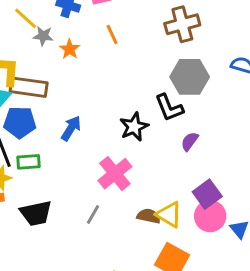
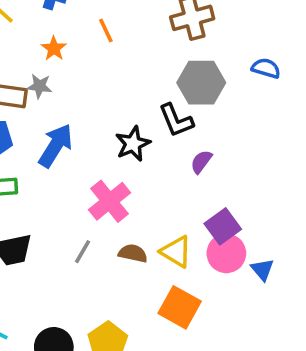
gray star: (43, 36) -> (39, 86), moved
blue arrow: (71, 128) -> (56, 146), size x1.4
brown semicircle: (149, 216) -> (133, 253), moved

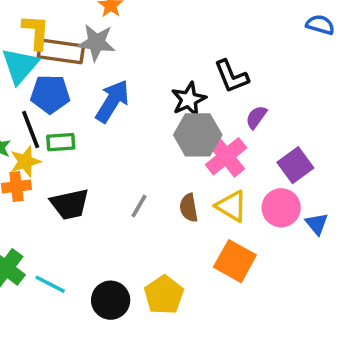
gray hexagon: (201, 83) -> (198, 135), moved
gray star: (39, 86) -> (96, 43), size x1.5
pink cross: (110, 201) -> (226, 156), moved
purple square: (223, 226) -> (295, 165), moved
brown semicircle: (133, 253) -> (189, 208), turned -112

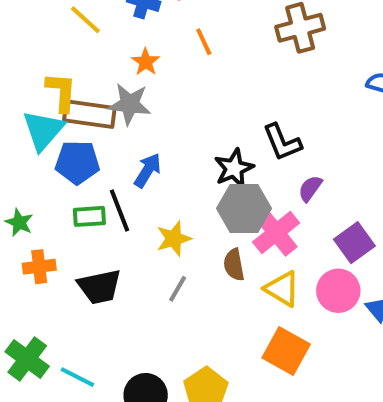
blue arrow: (112, 101) -> (148, 170), size x0.7
black line: (31, 130) -> (119, 210), moved
yellow star: (25, 162) -> (174, 239), moved
brown semicircle: (189, 208) -> (234, 265), moved

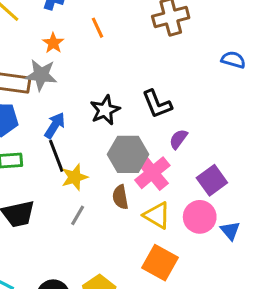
black star: (234, 168) -> (105, 110), moved
black line: (119, 210) -> (56, 156), moved

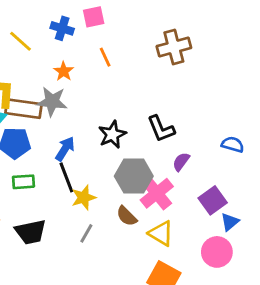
blue semicircle: (233, 60) -> (233, 144), moved
brown semicircle: (120, 197) -> (127, 216), turned -35
pink circle: (200, 217) -> (217, 252), moved
blue triangle: (230, 231) -> (230, 222), moved, turned 30

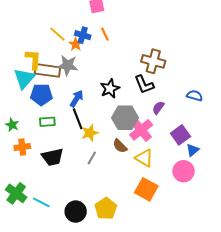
blue cross: (62, 28) -> (83, 35), moved
yellow line: (21, 41) -> (57, 34), moved
brown cross: (174, 47) -> (153, 61), moved, turned 30

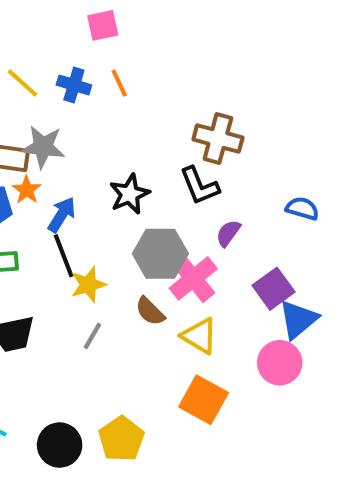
orange star: (76, 44) -> (27, 190), moved
blue triangle: (193, 150) -> (298, 320), size x1.5

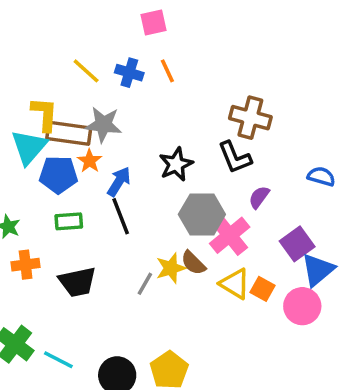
yellow star: (88, 285) -> (171, 268), moved
orange square: (204, 400) -> (262, 289), moved, size x0.6

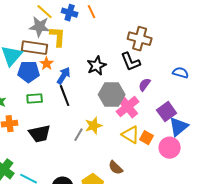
yellow L-shape: (45, 114) -> (58, 37), moved
gray star: (103, 125) -> (40, 27), moved
brown semicircle: (193, 263) -> (116, 168), moved

